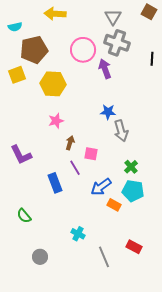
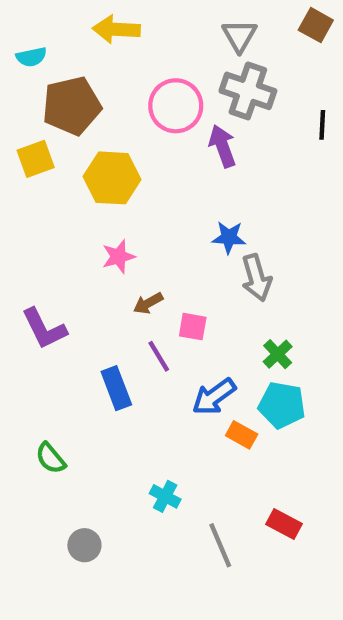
brown arrow: (70, 143) -> (148, 303), turned -136

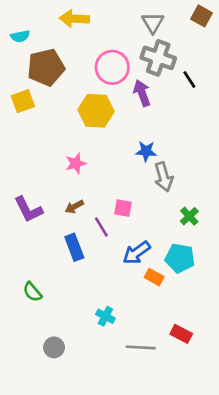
black line: (322, 125) -> (189, 80), moved, turned -36
yellow hexagon: (112, 178) -> (96, 111), moved
brown arrow: (148, 303) -> (74, 207), moved
green cross: (278, 354) -> (189, 216), moved
gray line: (220, 545) -> (141, 347), turned -64

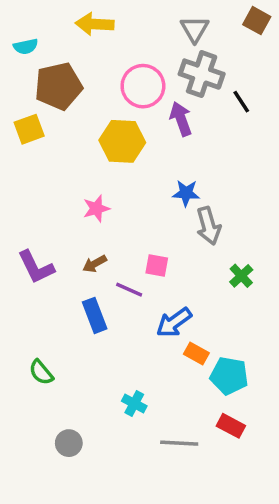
purple line: (101, 227) -> (129, 290), turned -35
cyan pentagon: (180, 258) -> (229, 376), moved

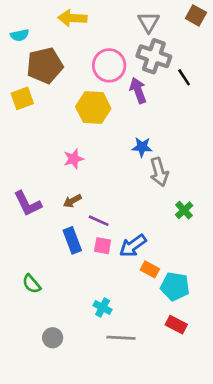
pink square: (157, 265) -> (103, 246), moved
gray line: (179, 443) -> (121, 338), moved

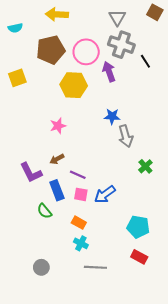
brown pentagon: (45, 65) -> (51, 50), moved
purple L-shape: (28, 204) -> (31, 173), moved
orange rectangle: (150, 269) -> (79, 223), moved
green semicircle: (32, 284) -> (44, 211), moved

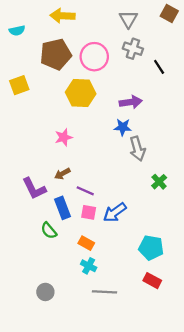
gray cross: (121, 45) -> (133, 49), size x0.7
purple arrow: (109, 72) -> (131, 102), moved, turned 102

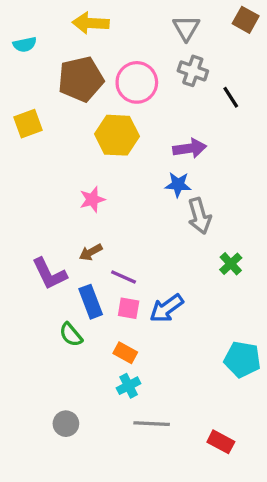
cyan pentagon: (151, 248) -> (242, 359), moved
cyan cross: (89, 266) -> (129, 386), turned 35
red rectangle: (152, 281) -> (221, 442), moved

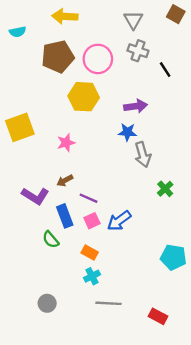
yellow square: (28, 124) -> (20, 127), moved, size x1.4
purple L-shape: (49, 274) -> (35, 196), turned -32
pink square: (129, 308) -> (92, 221), turned -35

